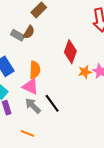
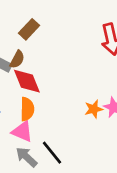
red diamond: (70, 52) -> (27, 81), moved, turned -40

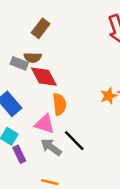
brown semicircle: (17, 59) -> (33, 57), turned 70
orange semicircle: (27, 109) -> (59, 104), moved

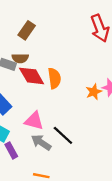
orange semicircle: (59, 104) -> (54, 78), moved

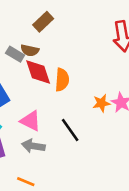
black line: (63, 135) -> (70, 130), moved
gray arrow: (41, 142) -> (33, 146), turned -36

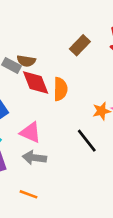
brown rectangle: (43, 22) -> (80, 45), moved
black line: (70, 130) -> (87, 141), moved

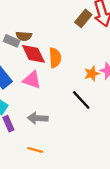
brown rectangle: (80, 45) -> (83, 18), moved
pink triangle: (30, 132) -> (32, 80), moved

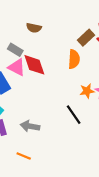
brown semicircle: (24, 36) -> (34, 28), moved
orange semicircle: (55, 58) -> (74, 59), moved
pink triangle: (32, 80) -> (17, 67), moved

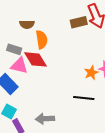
brown rectangle: (86, 38) -> (79, 22), turned 42
orange semicircle: (74, 59) -> (42, 40), moved
black line: (74, 115) -> (84, 98), turned -36

